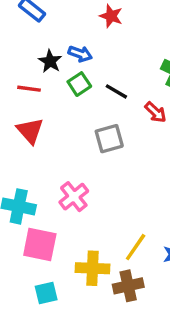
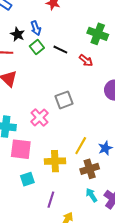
blue arrow: (80, 54) -> (36, 28), turned 56
gray square: (109, 139) -> (64, 100), moved
brown cross: (128, 286) -> (90, 169), moved

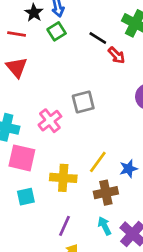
black line: (60, 50) -> (98, 38), moved
purple line: (51, 200) -> (65, 226), moved

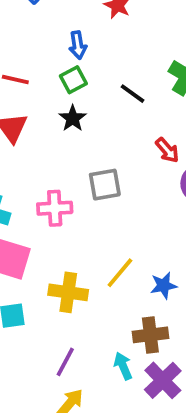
black star: (34, 13) -> (73, 118), moved
red arrow: (117, 55) -> (167, 150), moved
pink cross: (50, 121) -> (55, 208), turned 30
brown cross: (106, 193) -> (150, 335), moved

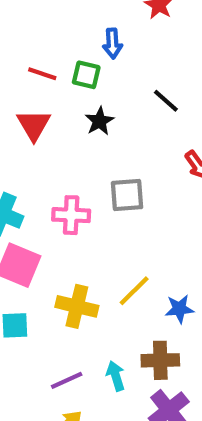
green square: (73, 80) -> (86, 75), moved, turned 36
purple line: (65, 362) -> (67, 380), turned 32
cyan arrow: (123, 366) -> (116, 376), moved

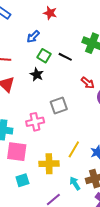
blue arrow: (112, 43) -> (33, 37), turned 64
green square: (86, 75) -> (44, 56), moved, turned 32
cyan arrow: (116, 376) -> (75, 183), moved

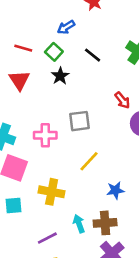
green square: (44, 56) -> (54, 52), moved
black line: (65, 57) -> (93, 55), moved
yellow line: (74, 149) -> (89, 161), moved

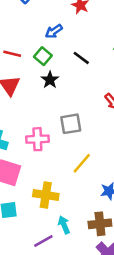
cyan arrow: (79, 224) -> (64, 225), moved

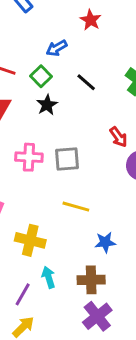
pink cross: (37, 139) -> (29, 157), moved
yellow line: (82, 163) -> (76, 207), turned 60
purple line: (43, 241) -> (23, 294), turned -36

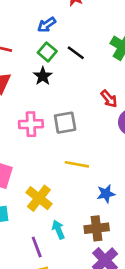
green square: (41, 76) -> (47, 52), moved
yellow cross: (30, 240) -> (39, 198), turned 30
purple line: (23, 294) -> (37, 247), turned -45

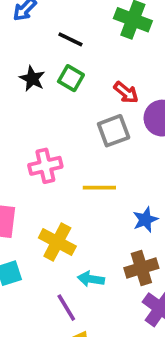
green square: (47, 52) -> (71, 78), moved
gray square: (65, 123) -> (114, 131), moved
pink cross: (31, 124) -> (45, 166), moved
cyan arrow: (58, 230) -> (91, 279), turned -48

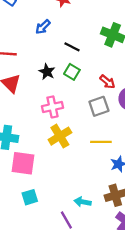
pink cross: (45, 166) -> (53, 107), moved
yellow line: (99, 188) -> (101, 142), moved
yellow cross: (57, 242) -> (60, 136), moved, turned 30

